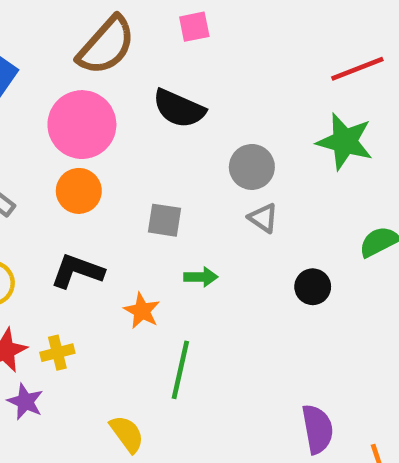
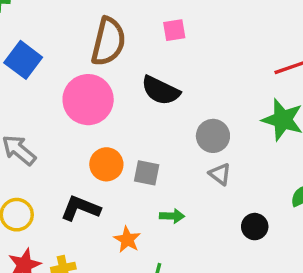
brown semicircle: (106, 45) -> (108, 42), turned -30
orange circle: (79, 191) -> (106, 164), moved

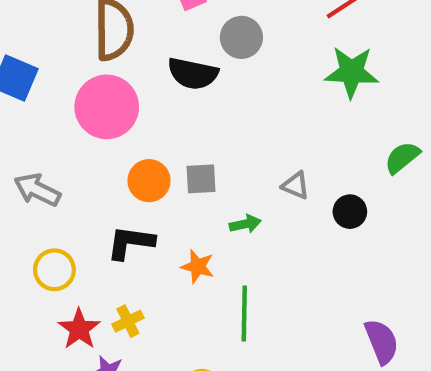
gray circle: (213, 136) -> (241, 37), moved
gray triangle: (220, 174) -> (296, 185), moved

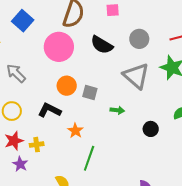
gray circle: (241, 37) -> (139, 39), moved
gray triangle: (296, 185) -> (136, 76), moved, size x2.0
green arrow: (245, 224) -> (117, 110), moved

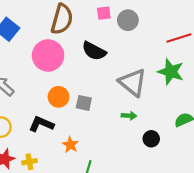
gray circle: (139, 39) -> (128, 20), moved
green arrow: (117, 110) -> (129, 116), moved

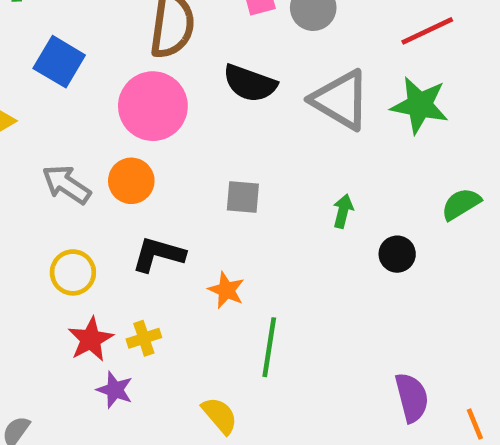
gray triangle: (133, 82) -> (341, 100), moved
orange circle: (58, 97) -> (131, 181), moved
green arrow: (129, 116) -> (343, 211), turned -72

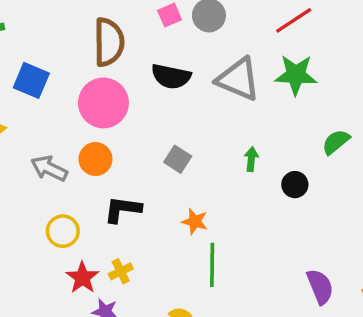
gray square: (243, 197) -> (178, 159), turned 36
orange star: (226, 290) -> (195, 222), moved

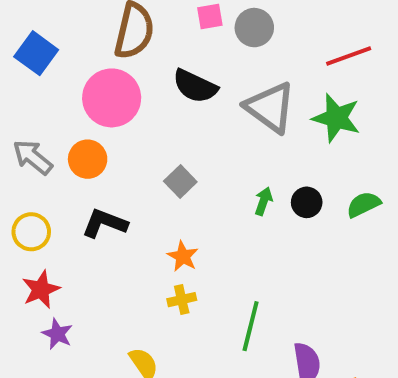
black circle: (295, 185) -> (307, 202), moved
green line: (212, 265) -> (251, 326), moved
yellow cross: (121, 271) -> (182, 300), moved

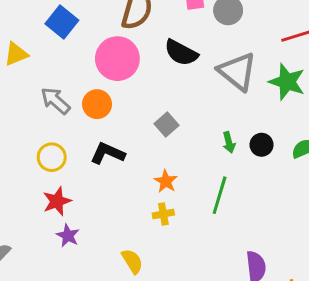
green arrow: (263, 201) -> (229, 142), turned 144
green line: (251, 326) -> (220, 195), moved

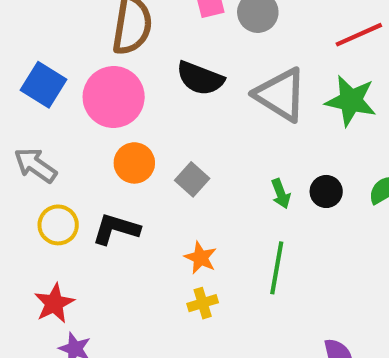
blue square: (62, 22) -> (43, 85), moved
orange circle: (97, 104) -> (134, 163), moved
yellow circle: (52, 157) -> (58, 225), moved

